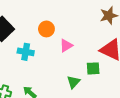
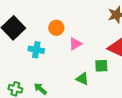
green triangle: (73, 82) -> (82, 79), turned -48

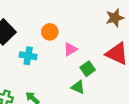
green square: (101, 66) -> (88, 69), moved, turned -32

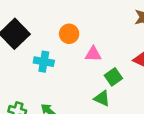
pink triangle: (70, 49) -> (93, 54), turned 32

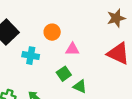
green square: (113, 77) -> (64, 74), moved

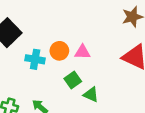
orange circle: (52, 32) -> (59, 51), moved

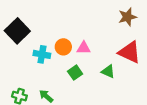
green triangle: (91, 95) -> (108, 72), moved

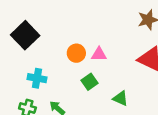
cyan cross: (42, 54) -> (37, 78), moved
green triangle: (108, 72) -> (120, 98), moved

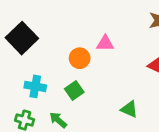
pink triangle: (99, 54) -> (105, 43), moved
green square: (89, 82) -> (74, 90), moved

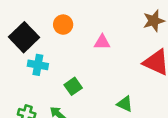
orange circle: (80, 58) -> (63, 25), moved
cyan cross: (35, 86) -> (38, 65), moved

